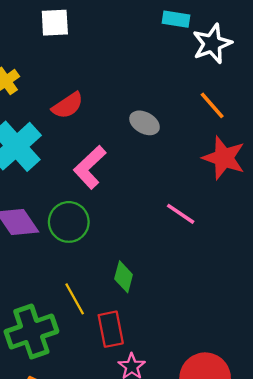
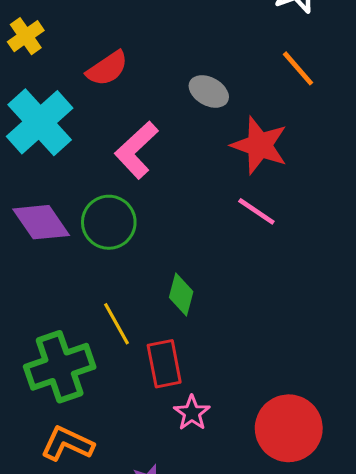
red star: (224, 158) -> (260, 145), moved

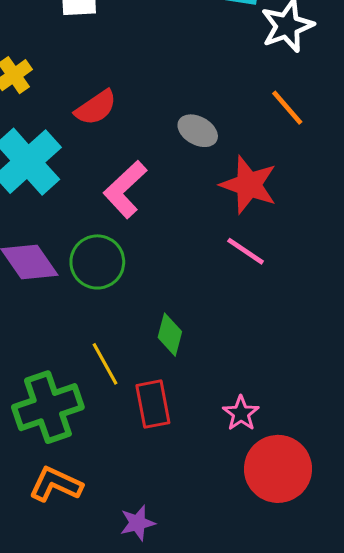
pink star: (192, 413) -> (241, 413), moved

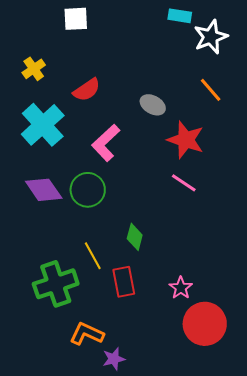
orange L-shape: (56, 484) -> (87, 334), moved

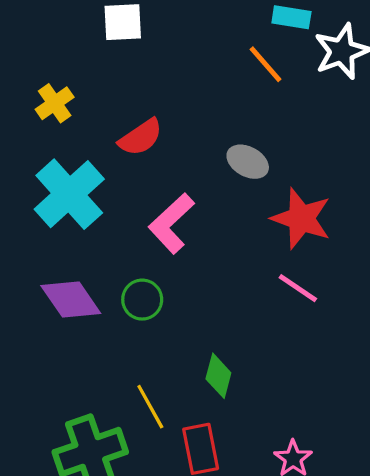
orange line: (211, 90) -> (266, 64), moved
green circle: (88, 190) -> (142, 300), size x0.7

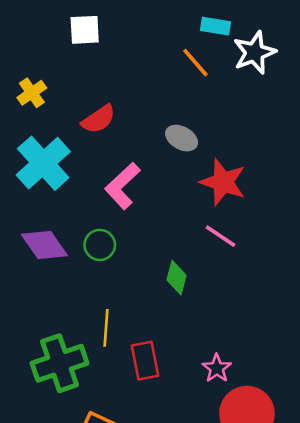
green diamond: (218, 376) -> (176, 278), moved
yellow line: (150, 407) -> (106, 328), turned 33

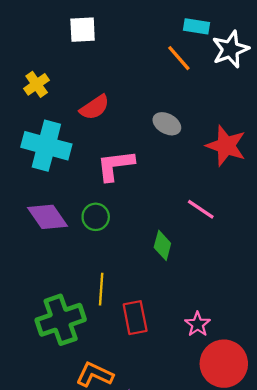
cyan cross: (43, 163) -> (46, 146), turned -33
red star: (223, 182) -> (226, 146), moved
pink L-shape: (122, 186) -> (115, 165), turned 36

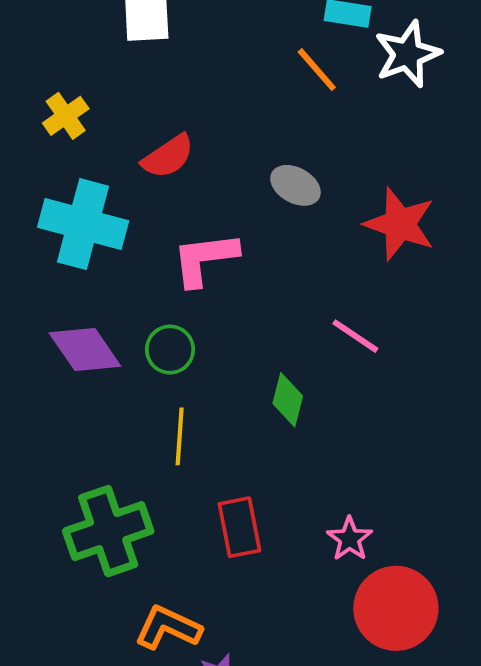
yellow line: (101, 289) -> (180, 436), moved

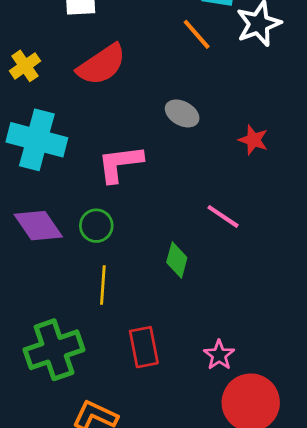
red semicircle: (168, 156) -> (102, 65), moved, size x1.4
red star: (400, 224) -> (253, 140), size x0.6

